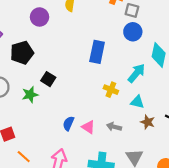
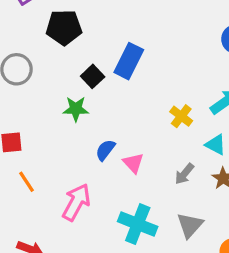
blue rectangle: (97, 52) -> (129, 61), moved
green star: (30, 95) -> (76, 109), moved
gray arrow: (114, 127) -> (184, 174), moved, turned -80

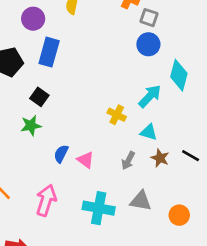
blue rectangle: (129, 61) -> (49, 52), moved
gray triangle: (190, 225) -> (141, 201), turned -50

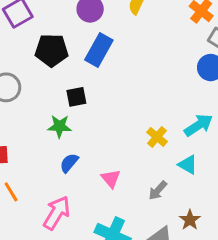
black square: (39, 97) -> (76, 97), turned 30
blue semicircle: (61, 154) -> (69, 163), moved
brown star: (160, 158) -> (190, 220), moved

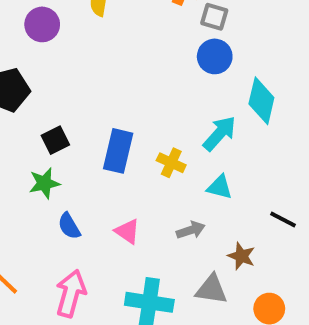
blue rectangle: (99, 50) -> (118, 151), moved
blue semicircle: (69, 163) -> (69, 226), turned -55
gray arrow: (158, 190) -> (191, 230), turned -135

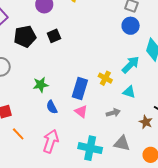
black square: (55, 140) -> (54, 36), moved
blue rectangle: (118, 151) -> (80, 89), moved
brown star: (241, 256) -> (146, 122), moved

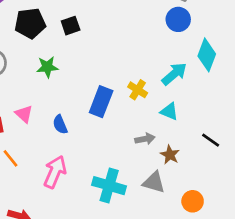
green star: (41, 85) -> (47, 67), moved
pink triangle: (81, 112) -> (24, 114), moved
brown star: (146, 122) -> (170, 155), moved

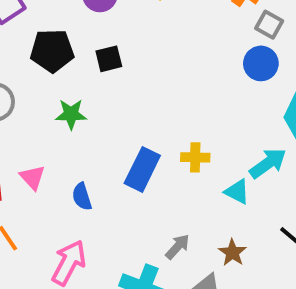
cyan arrow: (174, 74) -> (268, 163), moved
yellow cross: (138, 90) -> (195, 157), turned -36
gray arrow: (145, 139) -> (178, 247), moved, turned -42

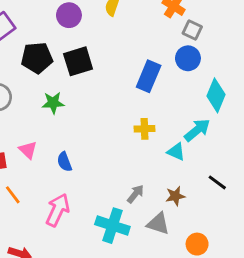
black square: (109, 59) -> (78, 61), size x1.5
blue rectangle: (142, 169) -> (149, 76), moved
brown star: (232, 253) -> (175, 196), turned 30

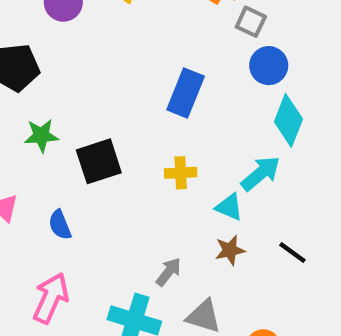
blue circle: (188, 58) -> (269, 66), moved
black square: (78, 61) -> (99, 161), moved
brown star: (175, 196) -> (230, 250), moved

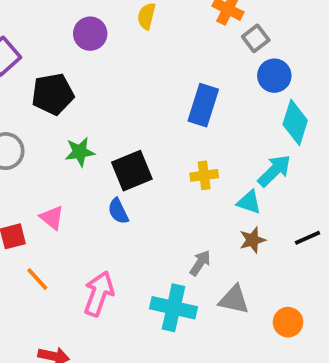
gray square: (251, 22) -> (256, 38), turned 32
blue semicircle: (60, 225) -> (118, 211), moved
black line: (292, 252) -> (307, 238), turned -56

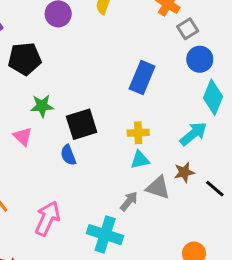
cyan triangle: (249, 202) -> (140, 160), moved, turned -36
pink triangle: (52, 218) -> (23, 136), moved
black line: (307, 238) -> (215, 189), turned 60
brown star: (252, 240) -> (184, 172), moved
gray triangle: (234, 300) -> (158, 188), moved

